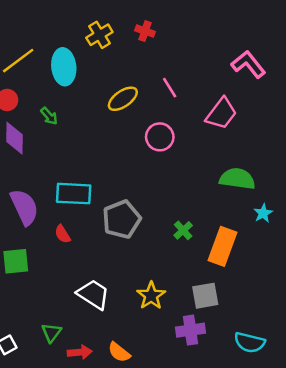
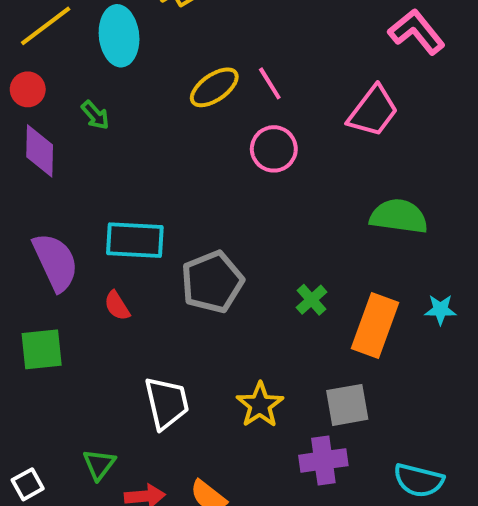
pink line: (170, 88) -> (270, 83), moved
cyan star: (263, 213) -> (440, 310), moved, turned 30
white trapezoid: (93, 294) -> (167, 403), turned 44

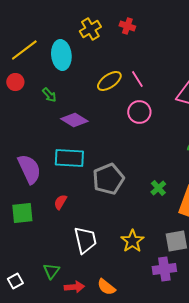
purple diamond: (40, 151) -> (74, 120), moved, turned -60
red semicircle: (117, 306) -> (60, 202), moved, turned 63

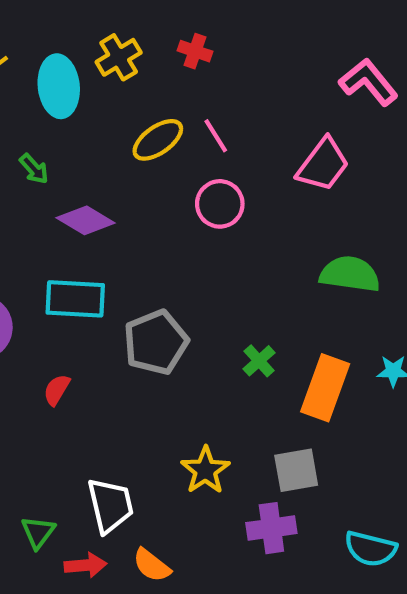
red cross: (127, 26) -> (195, 51), moved
yellow cross: (90, 29) -> (119, 57), moved
white trapezoid: (85, 240) -> (110, 505), moved

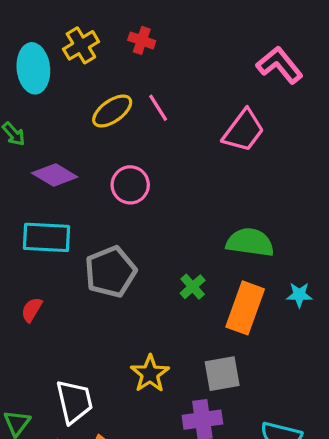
pink circle: (220, 204) -> (130, 185), moved
green semicircle: (350, 274) -> (250, 242), moved

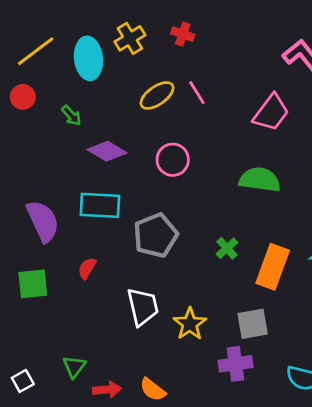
green semicircle: (250, 242) -> (260, 180), moved
white trapezoid: (74, 402) -> (143, 307), moved

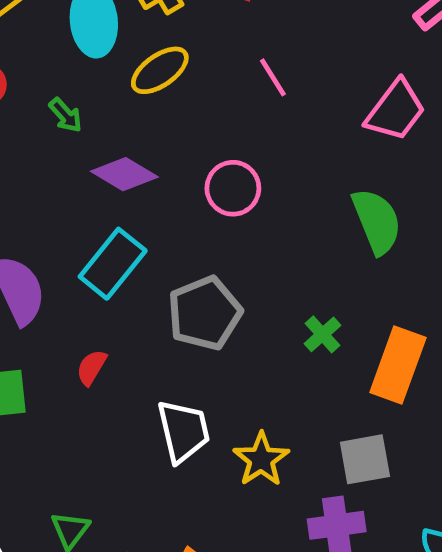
yellow ellipse: (157, 95) -> (160, 70), moved
green semicircle: (260, 180) -> (377, 221), turned 60
cyan rectangle: (100, 205) -> (113, 264), turned -54

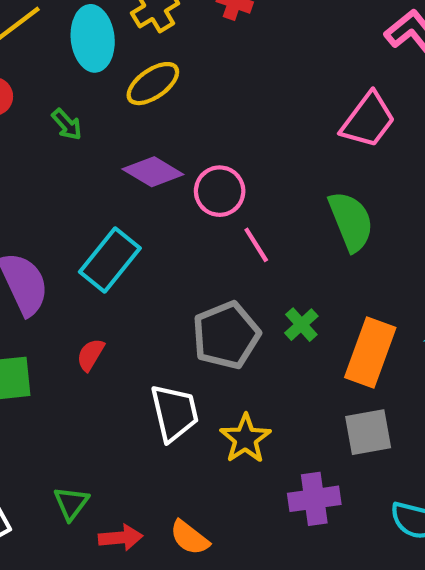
pink line: (273, 77) -> (256, 245), moved
purple diamond: (124, 174) -> (153, 172), moved
gray pentagon: (205, 313) -> (226, 335), moved
gray square: (365, 459) -> (368, 432), moved

